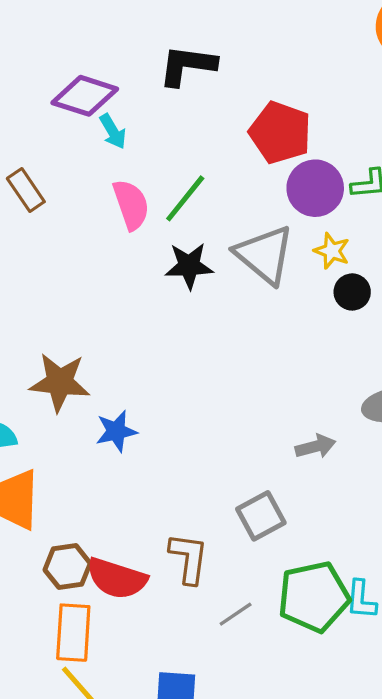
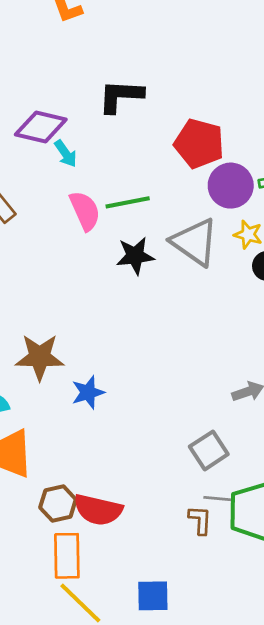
green line: (185, 198) -> (128, 202), turned 45
brown L-shape: (189, 558) -> (200, 520), moved, size x0.7
gray line: (236, 614) -> (218, 499), moved, turned 44

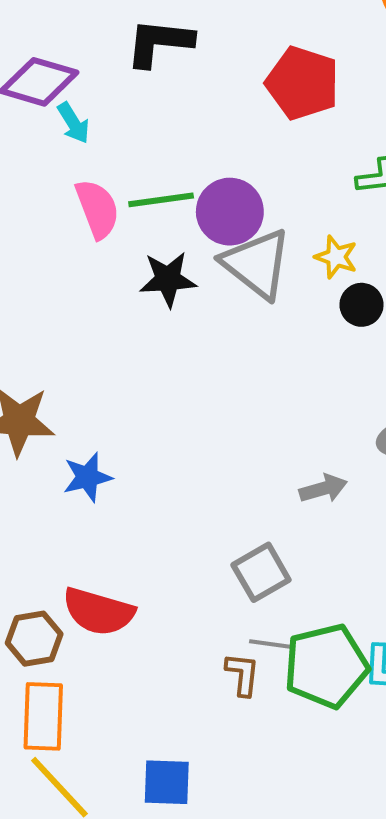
red pentagon: (199, 144) -> (302, 83), moved
purple circle: (231, 186) -> (230, 212), moved
red semicircle: (98, 510) -> (98, 612), moved

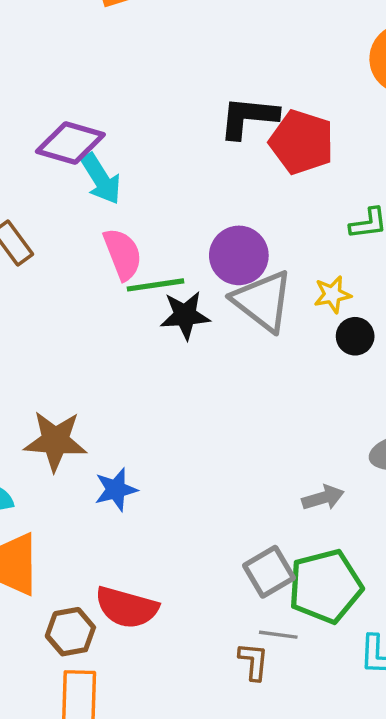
black L-shape: (159, 43) -> (248, 117), moved
cyan arrow: (73, 123) -> (101, 179), size x1.4
green line: (161, 200) -> (156, 285), moved
yellow star: (336, 257) -> (332, 294), turned -30
green pentagon: (326, 666) -> (325, 586), moved

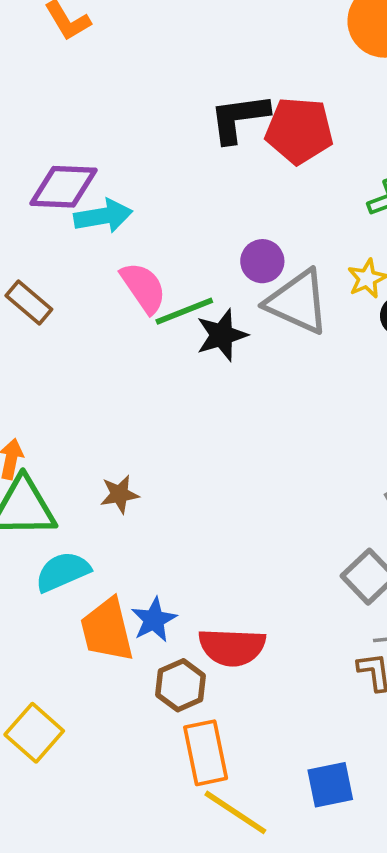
cyan arrow: (101, 179) -> (103, 216), turned -54
purple circle: (239, 255) -> (262, 261), size x0.7
brown star: (55, 441) -> (119, 494), size x0.6
blue star: (116, 490) -> (154, 620), moved

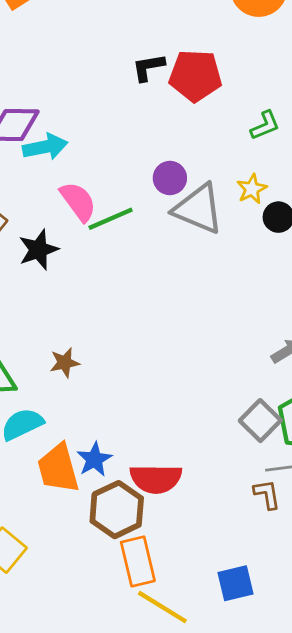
black L-shape: (239, 118) -> (148, 67), size x0.7
black star: (222, 335) -> (38, 250), moved
brown hexagon: (181, 685) -> (117, 510), size x1.4

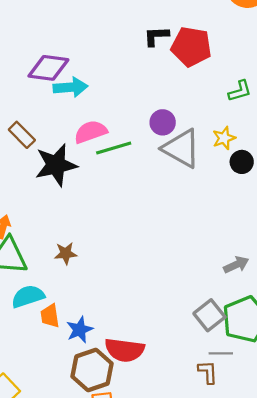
pink semicircle: (78, 201) -> (91, 132), turned -80
black star: (38, 250) -> (56, 165), size x1.4
orange trapezoid: (58, 468) -> (50, 316), moved, size x0.6

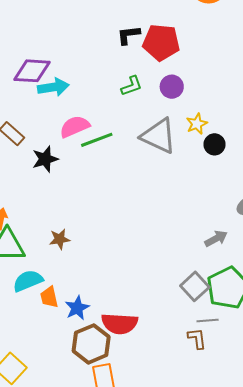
green L-shape: (240, 91) -> (132, 86), moved
purple circle: (163, 122) -> (172, 87), moved
black star: (56, 165) -> (45, 159), size x0.7

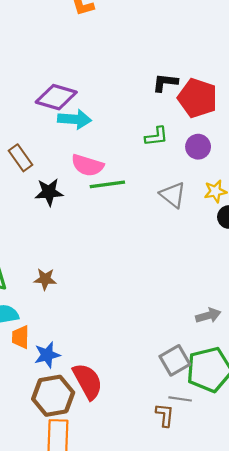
pink semicircle: (75, 127) -> (87, 165), turned -152
gray triangle: (159, 136) -> (173, 195), size x0.7
red semicircle: (120, 324) -> (88, 381), turned -135

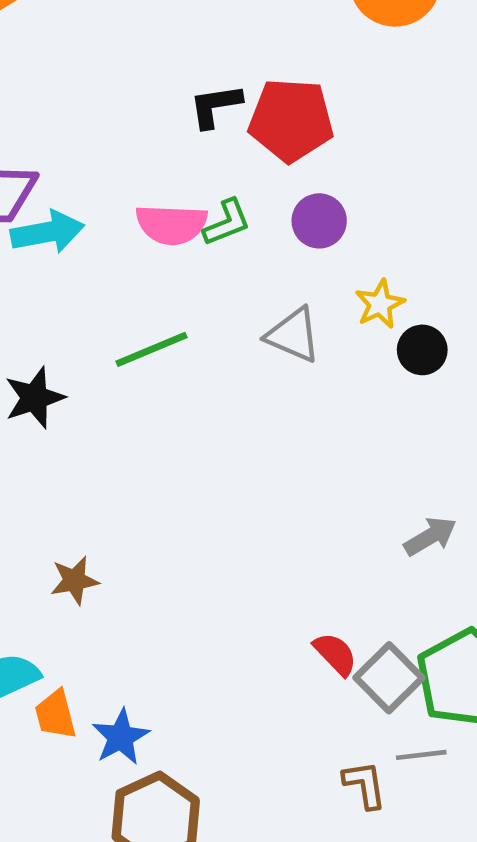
pink semicircle: (87, 165) -> (171, 224), moved
gray arrow: (208, 316) -> (430, 536), moved
red semicircle: (88, 381) -> (335, 654), moved, size x0.6
brown L-shape: (165, 415) -> (365, 785), moved

